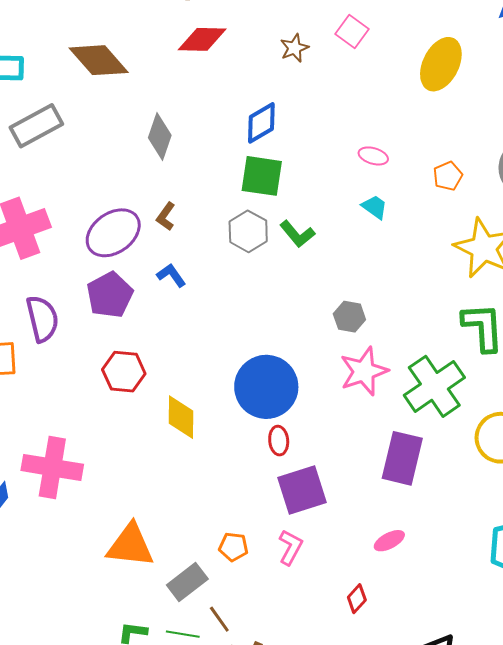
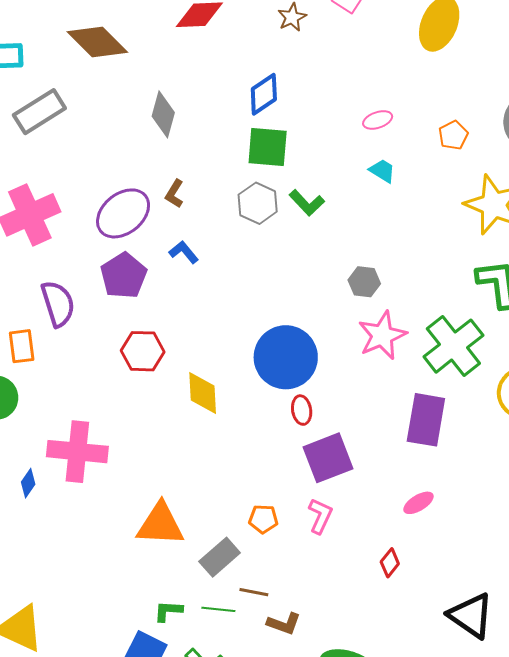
pink ellipse: (373, 156) -> (378, 120), turned -32
brown line: (219, 619) -> (254, 592), turned -40

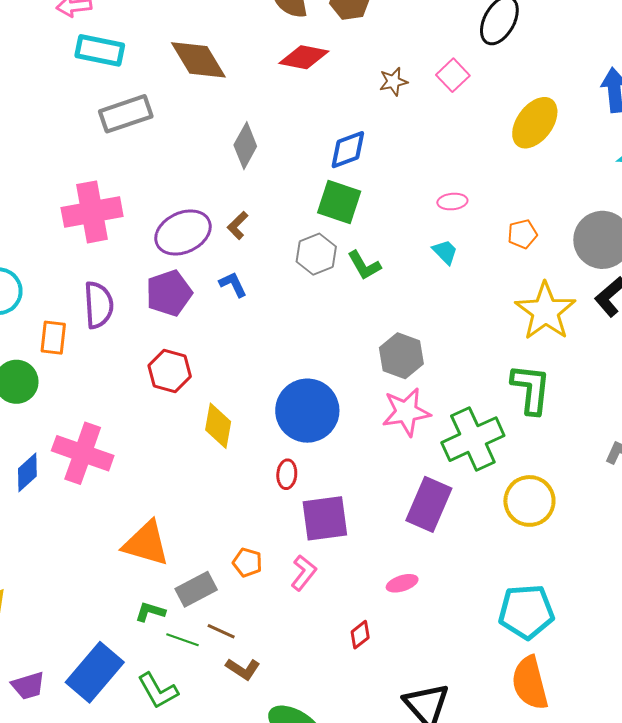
gray hexagon: (364, 282) -> (401, 356), size x1.4
red ellipse: (302, 410) -> (287, 474), moved
blue diamond: (28, 483) -> (27, 472), size x1.4
green L-shape: (168, 611) -> (150, 612), moved

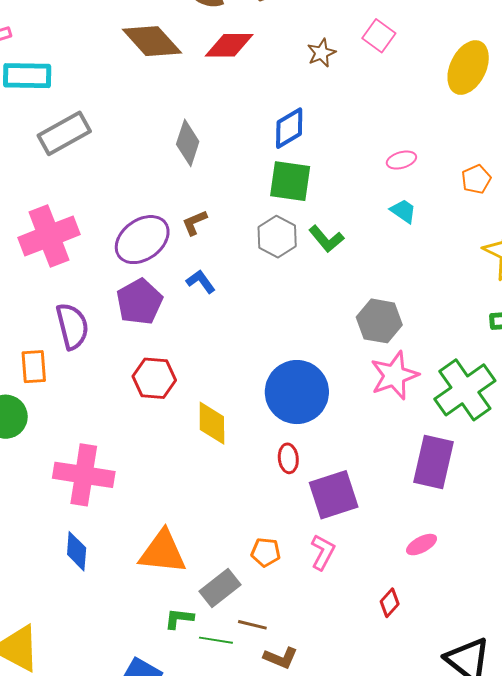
brown diamond: (198, 60) -> (152, 41), moved
brown L-shape: (238, 225) -> (195, 223), turned 32
blue diamond: (27, 472) -> (77, 551), moved, turned -33

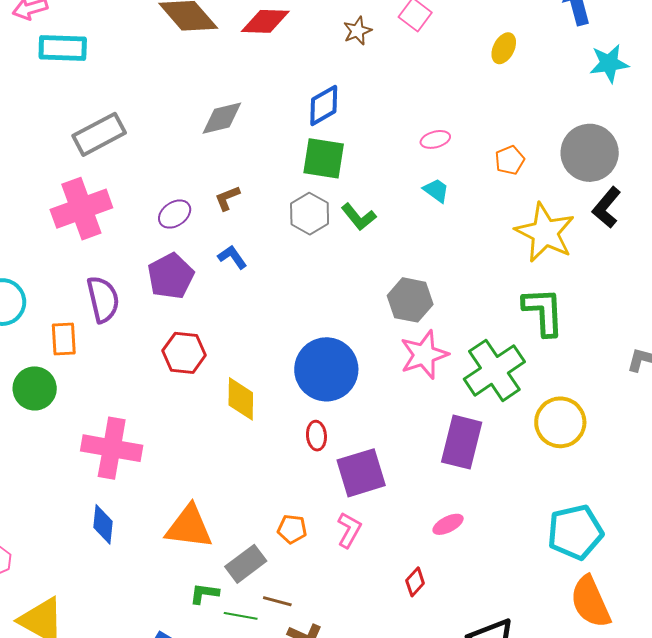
yellow ellipse: (468, 68) -> (504, 48), size x0.6
gray rectangle: (64, 133) -> (99, 134), moved
gray diamond: (188, 143) -> (222, 118), turned 57
purple ellipse: (142, 240) -> (175, 214), size x0.6

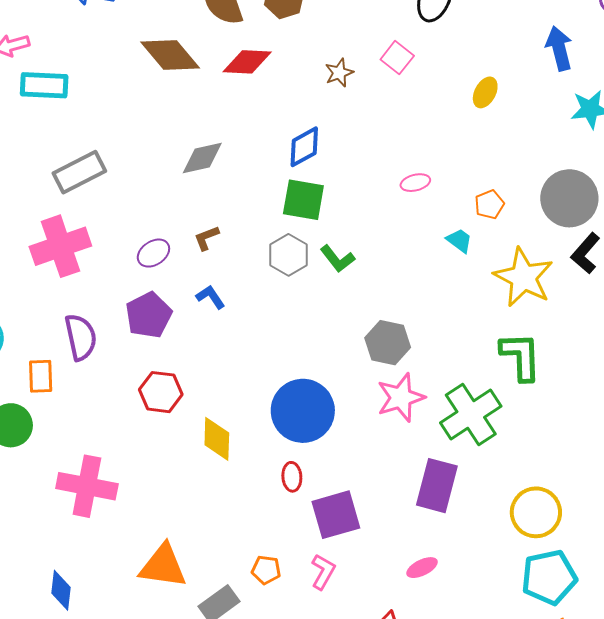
cyan trapezoid: (436, 190) -> (459, 241), moved
yellow circle: (560, 422) -> (536, 512), moved
blue diamond: (103, 524) -> (61, 590), moved

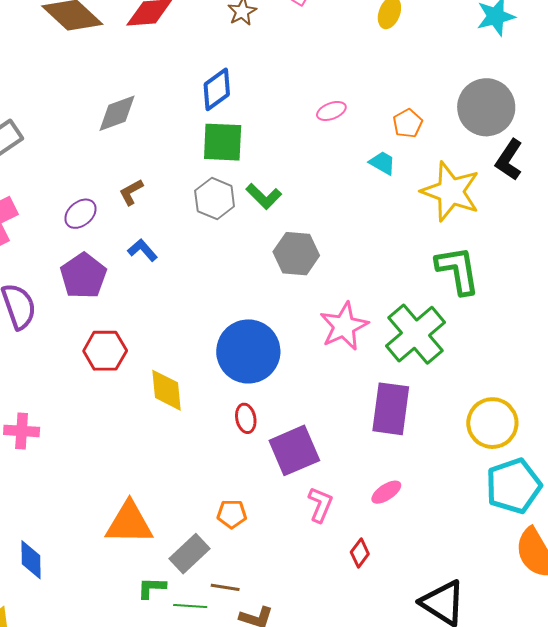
gray hexagon: (388, 343) -> (296, 254), moved
pink cross: (87, 486) -> (22, 431), moved, size x0.6
pink L-shape: (323, 572) -> (320, 505), moved

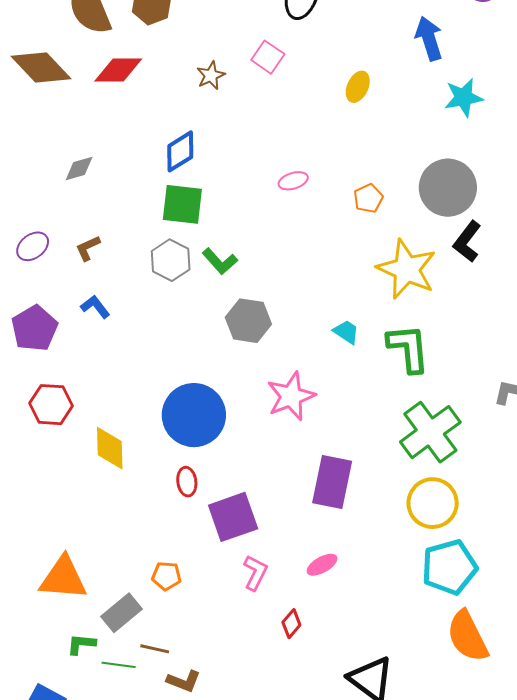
gray diamond: (117, 113) -> (79, 168), size x0.7
cyan trapezoid: (382, 163) -> (346, 332), moved
purple ellipse: (80, 214) -> (33, 246), moved
green cross: (415, 334) -> (430, 432), moved

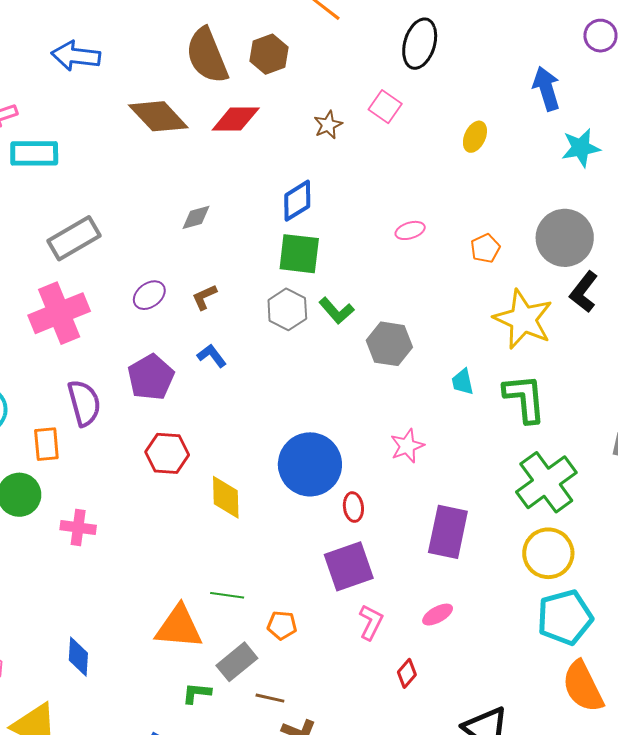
gray hexagon: (248, 321) -> (389, 344), moved
cyan trapezoid: (346, 332) -> (463, 382), turned -136
pink star: (291, 396) -> (407, 446), size x0.7
red ellipse: (187, 482) -> (353, 507), moved
green line: (119, 665) -> (227, 595), moved

